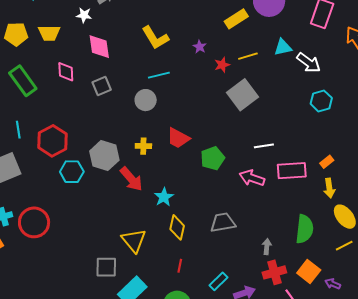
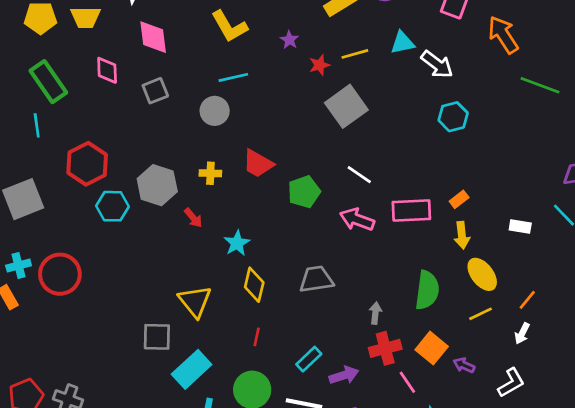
cyan line: (18, 130) -> (37, 125), moved
white line: (264, 146) -> (359, 175), moved, turned 42
red arrow: (131, 179) -> (193, 218), size x0.6

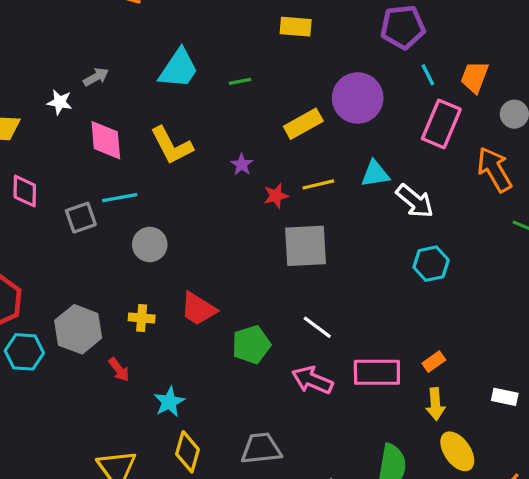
pink diamond: (153, 37) -> (106, 140), moved
cyan line: (233, 77) -> (120, 198), moved
gray square: (346, 106) -> (306, 246), turned 30

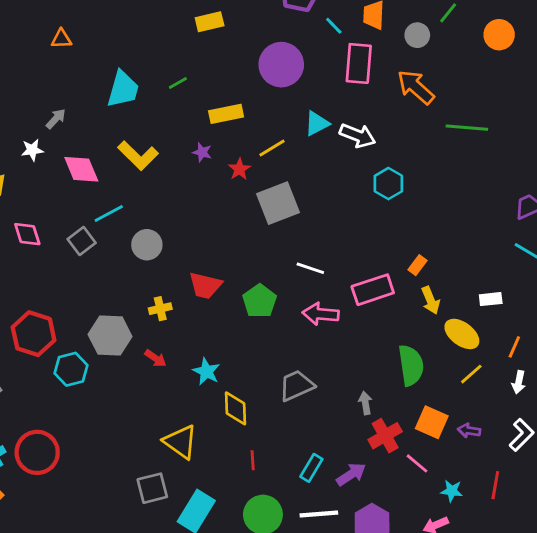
yellow rectangle: (303, 124) -> (226, 114), moved, turned 36
white rectangle: (505, 397) -> (491, 299), moved

